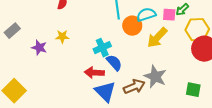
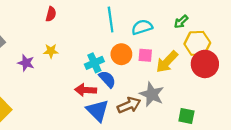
pink square: (169, 15) -> (145, 55), moved
orange circle: (132, 26) -> (121, 54), moved
yellow arrow: (157, 38) -> (167, 62), moved
green square: (193, 90) -> (186, 116), moved

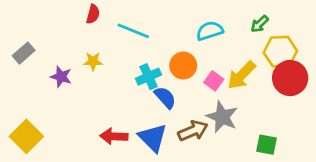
cyan line: (111, 20) -> (133, 31), moved, turned -60
pink square: (145, 55) -> (214, 81), moved, turned 32
red arrow: (86, 90) -> (114, 136), moved

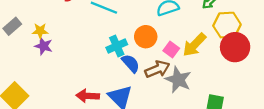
yellow star: (93, 61) -> (40, 31), moved
brown arrow: (193, 131) -> (157, 69), moved

